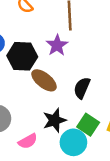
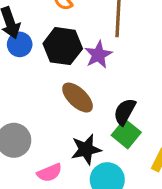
black hexagon: (22, 56) -> (63, 46), moved
green square: (88, 125) -> (126, 134), moved

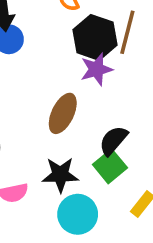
black hexagon: (63, 46) -> (95, 37), moved
brown ellipse: (78, 98) -> (63, 113), turned 60

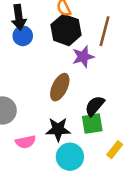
black hexagon: (95, 37) -> (66, 30), moved
green square: (110, 166) -> (92, 124), turned 30

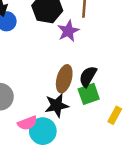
brown ellipse: (60, 87) -> (64, 79), moved
cyan circle: (70, 157) -> (43, 131), moved

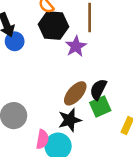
brown ellipse: (64, 79) -> (75, 93), turned 30
pink semicircle: (27, 123) -> (42, 139), turned -54

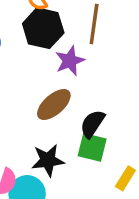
brown ellipse: (75, 93) -> (54, 105), moved
green square: (100, 106) -> (92, 147), turned 30

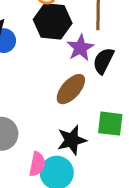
black semicircle: (92, 124) -> (103, 61), moved

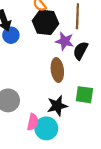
purple star: (80, 48) -> (65, 41), turned -30
brown ellipse: (71, 89) -> (57, 70), turned -50

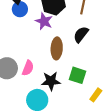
purple star: (65, 41) -> (44, 21), moved
pink semicircle: (33, 122) -> (28, 68), moved

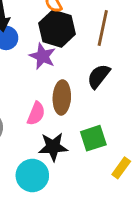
pink semicircle: (28, 68) -> (36, 113), moved
green square: (77, 75) -> (93, 138), turned -36

